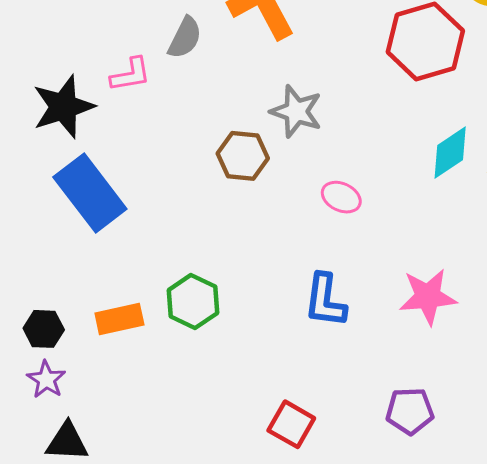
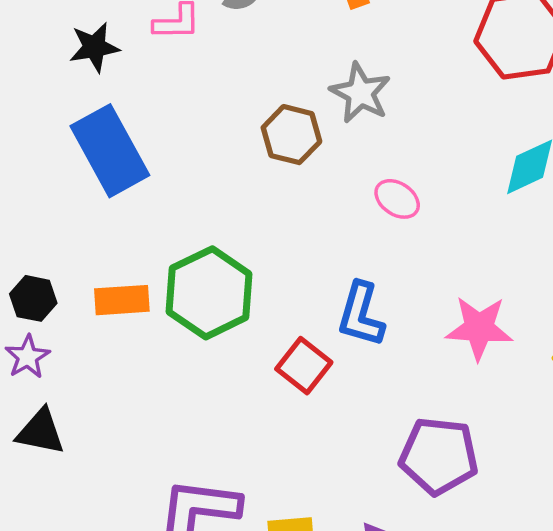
black star: (63, 107) -> (94, 47), size x0.7
green hexagon: (193, 301) -> (209, 293), size x1.4
purple pentagon: (410, 411) -> (439, 456), size x1.4
red square: (291, 424) -> (304, 366), moved

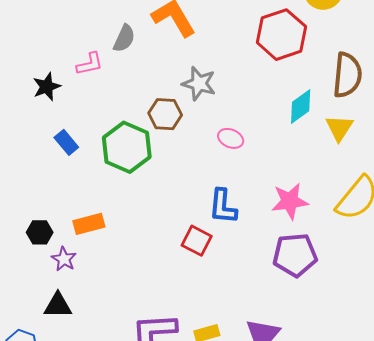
blue rectangle: (110, 151) -> (66, 142), size x0.5
green hexagon: (209, 293) -> (127, 147), moved
purple star: (27, 357) -> (64, 259), moved
purple pentagon: (439, 456) -> (295, 255), moved

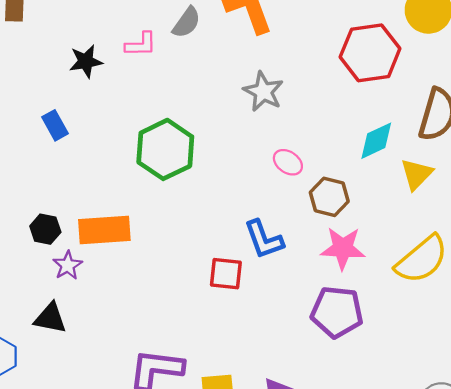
brown hexagon: (165, 114) -> (329, 197), moved
blue rectangle: (66, 142) -> (55, 125), moved
blue L-shape: (223, 206) -> (264, 239), turned -36
orange rectangle: (89, 224) -> (104, 230), size x1.4
red square: (197, 241) -> (226, 274), turned -32

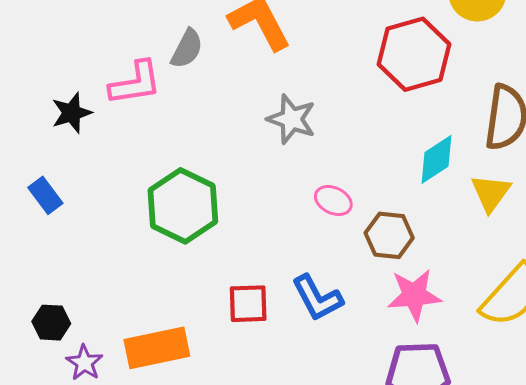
pink L-shape: (141, 44) -> (135, 83), size x1.4
orange rectangle: (104, 230) -> (157, 348), moved
red square: (226, 274) -> (248, 304), moved

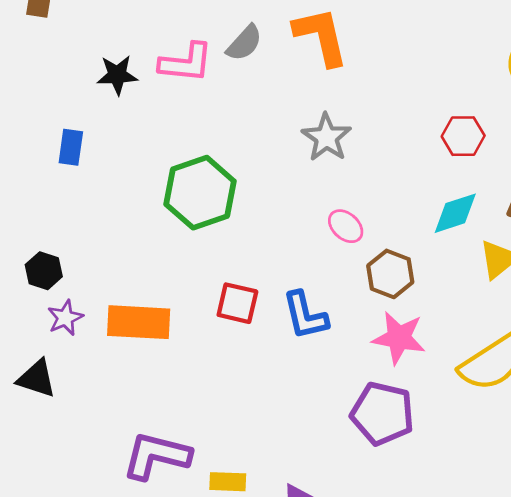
red hexagon: (414, 54) -> (463, 136), moved, size x0.6
blue rectangle: (45, 195) -> (71, 147), turned 30

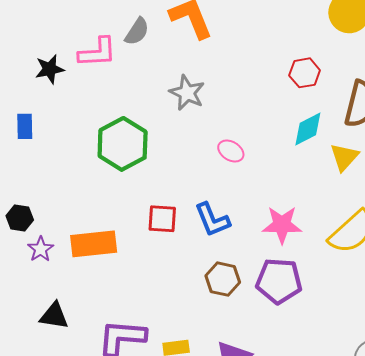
gray star: (326, 137) -> (187, 93), moved
brown hexagon: (390, 274) -> (223, 279), moved
black triangle: (37, 378) -> (54, 316), moved

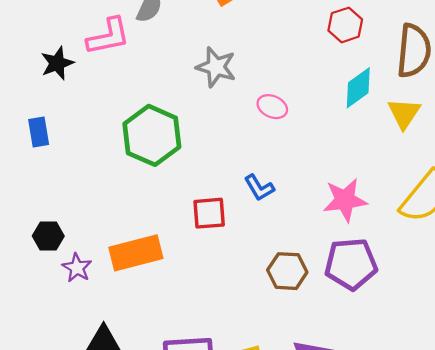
pink ellipse: (231, 151) -> (272, 107), moved
blue L-shape: (212, 220) -> (259, 188), moved, size x0.7

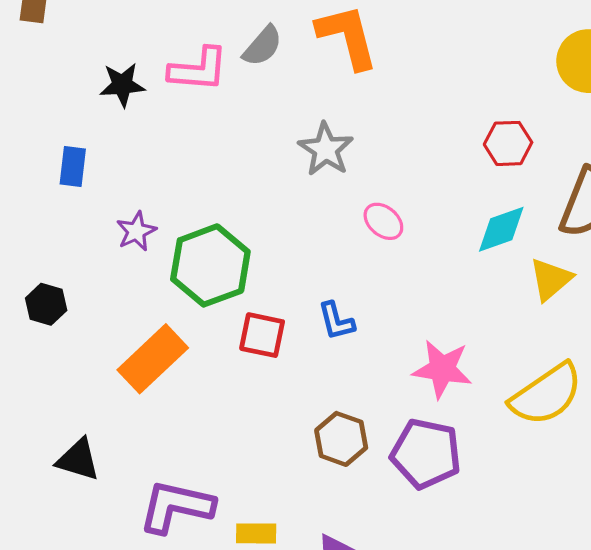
green hexagon: (152, 135) -> (210, 265), moved
orange rectangle: (136, 253) -> (153, 359), turned -45
purple star: (77, 268) -> (136, 231), moved

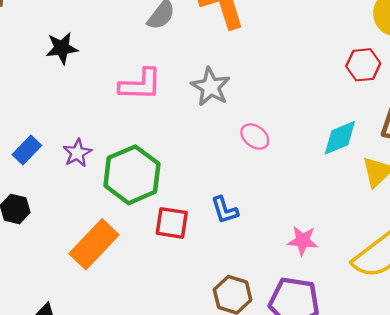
pink L-shape: (198, 69) -> (141, 85), moved
red hexagon: (508, 143) -> (363, 65), moved
blue rectangle: (73, 166) -> (27, 150), moved, turned 40
pink star: (442, 369) -> (303, 241), size x0.7

